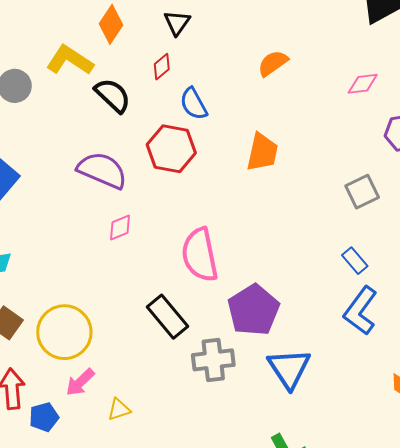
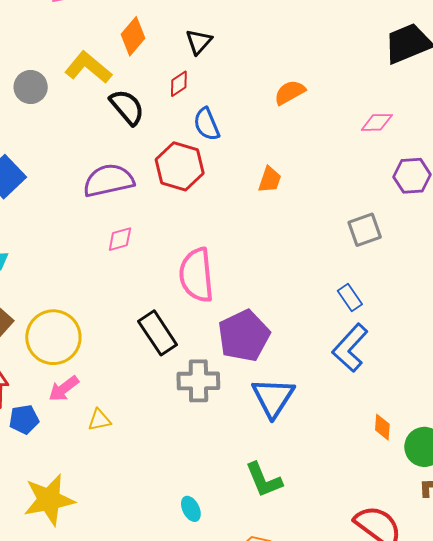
orange trapezoid: (262, 152) -> (270, 180), size x0.7
purple semicircle: (102, 170) -> (109, 180), turned -42

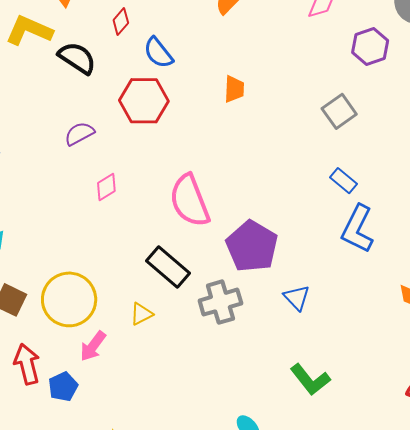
purple semicircle: (109, 180) -> (79, 134), size x0.6
blue triangle: (273, 397) -> (297, 298), size x0.6
yellow triangle: (99, 420) -> (141, 314), moved

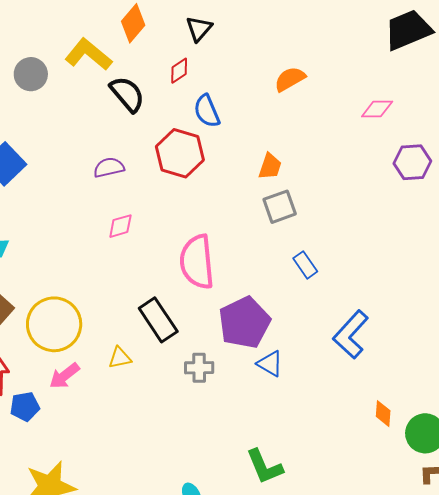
gray square: (339, 111) -> (280, 207), moved
blue rectangle: (343, 181) -> (305, 265), moved
blue triangle: (297, 298) -> (270, 364), moved, turned -32
gray cross: (220, 302) -> (199, 368), size x0.7

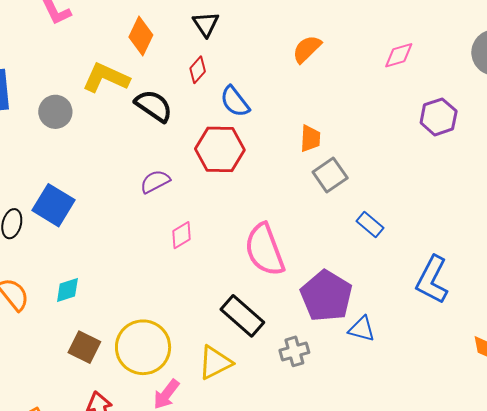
purple hexagon: (412, 162) -> (439, 117), moved
yellow triangle: (120, 358) -> (215, 363), size x1.5

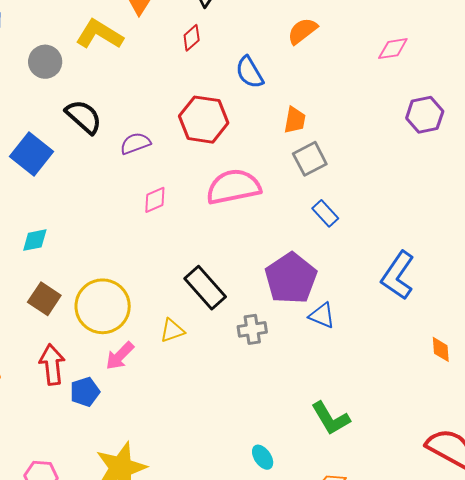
blue semicircle: (235, 102) -> (249, 72), moved
black semicircle: (154, 106) -> (84, 117), moved
blue rectangle: (370, 225) -> (325, 213), moved
pink semicircle: (265, 250) -> (233, 187), moved, turned 92
yellow triangle: (215, 363) -> (172, 330), size x0.7

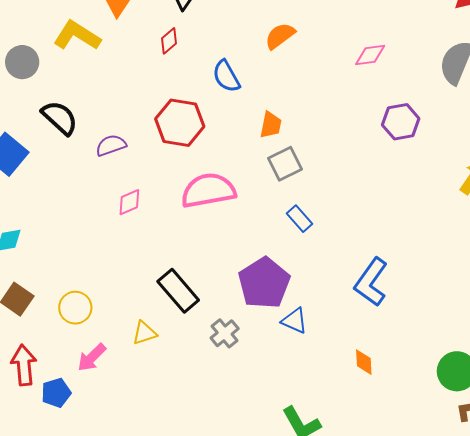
yellow circle: (103, 306) -> (75, 308), size x0.6
gray cross: (252, 329) -> (225, 333), turned -32
orange diamond: (441, 349) -> (364, 362), moved

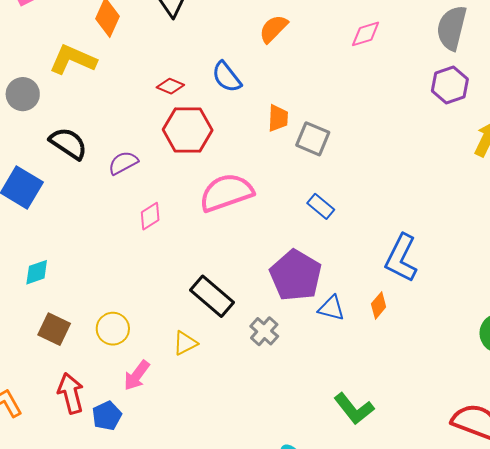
red diamond: (169, 41) -> (170, 86), moved, turned 72
purple hexagon: (401, 122) -> (450, 85), moved
gray square: (285, 164) -> (313, 139), moved, turned -32
orange diamond: (364, 362) -> (379, 305), moved, turned 52

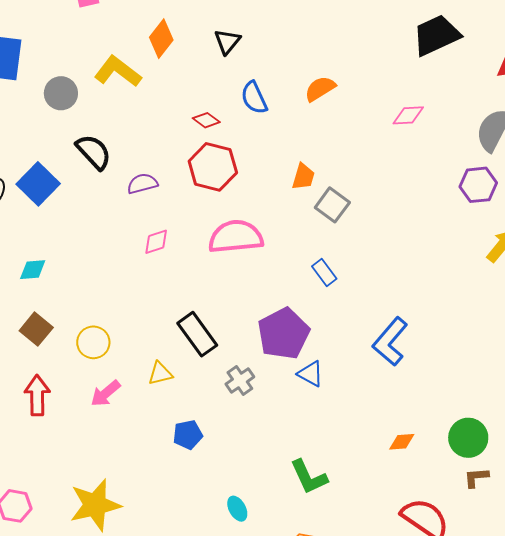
blue semicircle: (227, 77) -> (254, 98), moved
orange diamond: (379, 305) -> (402, 442), moved, turned 32
blue pentagon: (107, 416) -> (188, 435), moved

